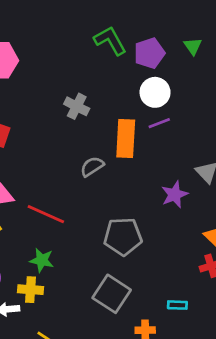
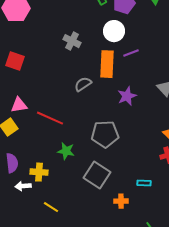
white circle: (155, 92) -> (114, 31), moved
purple star: (175, 194) -> (127, 96), moved
green star: (42, 260) -> (66, 151), moved

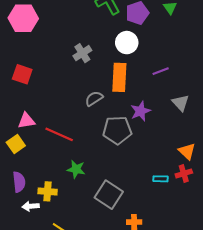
gray cross: (72, 41) -> (82, 53), turned 30
purple line: (131, 53) -> (161, 71), moved
gray pentagon: (105, 134) -> (117, 130), moved
cyan rectangle: (144, 183) -> (161, 179), moved

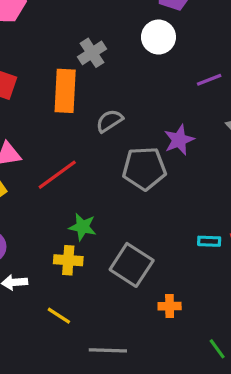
orange rectangle: (119, 77) -> (65, 91), moved
red line: (59, 134) -> (57, 175), turned -60
yellow cross: (48, 191) -> (68, 260), moved

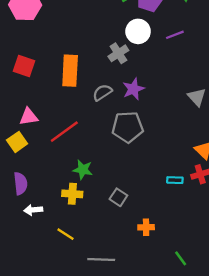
gray cross: (92, 53) -> (118, 53), moved
purple line: (209, 80) -> (175, 35), moved
purple star: (179, 140) -> (133, 89), moved
gray square: (132, 265) -> (118, 197), size x0.6

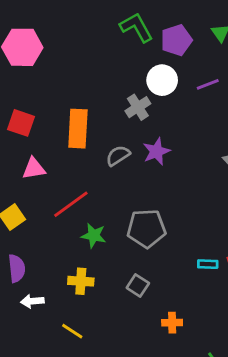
pink triangle: (29, 117) -> (34, 169), moved
gray pentagon: (128, 127) -> (146, 228), moved
green star: (83, 170) -> (94, 236), moved

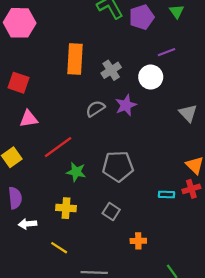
white circle: (162, 80) -> (151, 77), moved
orange rectangle: (78, 129) -> (75, 59), moved

